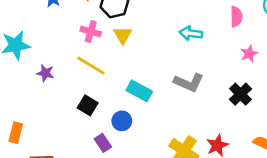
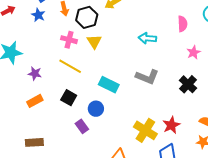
orange rectangle: (16, 133) -> (35, 101), moved, turned 49

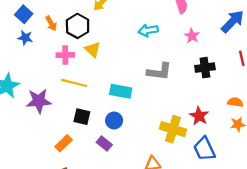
pink star: (194, 52) -> (192, 36), moved
purple star: (35, 73) -> (39, 101), size x1.6
black cross: (188, 84) -> (205, 68), turned -36
orange rectangle: (35, 101) -> (64, 143), moved

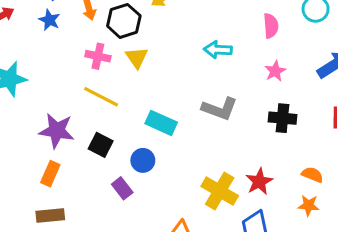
purple star: (39, 101) -> (57, 131), moved
orange rectangle: (64, 143) -> (50, 174), moved, turned -36

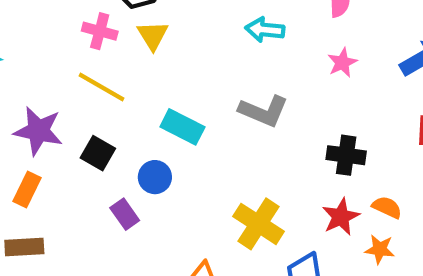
black cross: (283, 118) -> (346, 155), moved
red star: (259, 182) -> (341, 217), moved

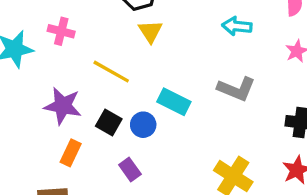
pink cross: (100, 31) -> (61, 31), moved
blue circle: (155, 177) -> (143, 125), moved
orange rectangle: (27, 189) -> (71, 153), moved

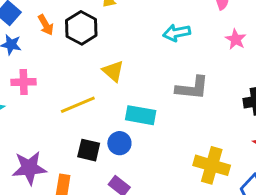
yellow triangle: (150, 31) -> (113, 71), moved
yellow line: (111, 72) -> (78, 105), turned -36
purple star: (63, 106) -> (29, 168), moved

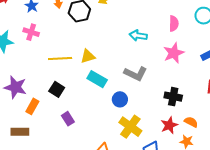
pink star: (236, 39) -> (174, 53), size x1.5
yellow triangle: (113, 71) -> (88, 56), moved, turned 42
blue circle: (119, 143) -> (120, 99), moved

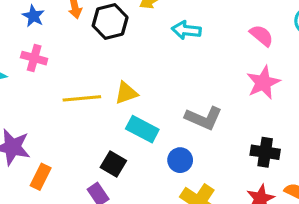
pink semicircle: (174, 24) -> (262, 35), turned -49
cyan arrow: (138, 36) -> (186, 30), moved
black square: (57, 89) -> (113, 164), moved

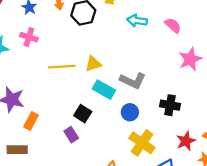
pink semicircle: (262, 35) -> (173, 25), moved
gray L-shape: (204, 118) -> (133, 81), moved
black cross: (265, 152) -> (170, 105), moved

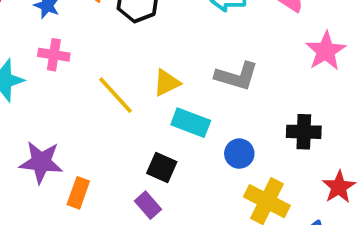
yellow line: (62, 67) -> (116, 95), turned 60
gray L-shape: (133, 81) -> (237, 76), moved

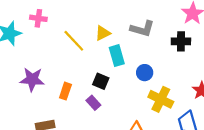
cyan rectangle: (191, 123) -> (117, 56), turned 54
black cross: (304, 132) -> (181, 41), moved
orange rectangle: (78, 193) -> (65, 91), moved

